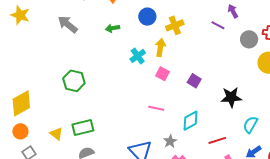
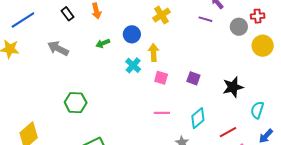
blue circle: (147, 17) -> (132, 34), moved
yellow cross: (175, 25) -> (162, 15), moved

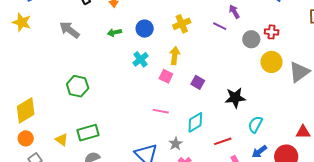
yellow cross: (162, 15) -> (182, 24), moved
yellow arrow: (154, 53) -> (175, 56), moved

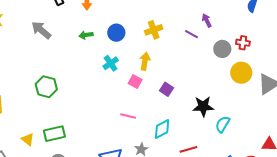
cyan semicircle: (255, 124) -> (223, 124), moved

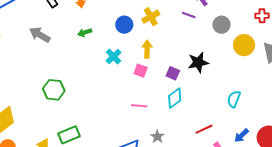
blue circle: (116, 33) -> (124, 25), moved
red cross: (243, 43) -> (262, 16), moved
black star: (203, 107) -> (198, 62), moved
cyan diamond: (162, 129) -> (175, 98), moved

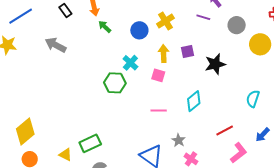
green arrow: (85, 32) -> (105, 27), moved, turned 64
purple square: (173, 73) -> (187, 51), moved, turned -32
green hexagon: (54, 90) -> (115, 83), moved

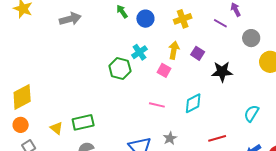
blue circle: (139, 30) -> (145, 19), moved
gray arrow: (56, 45) -> (70, 19), turned 125
purple square: (187, 51) -> (198, 53), turned 32

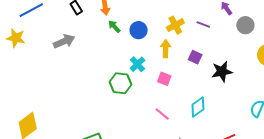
purple line: (220, 23) -> (203, 25), moved
gray circle: (251, 38) -> (245, 25), moved
yellow arrow: (174, 50) -> (166, 49), moved
pink line: (157, 105) -> (162, 114), turned 35

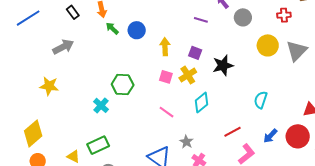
yellow cross: (175, 25) -> (188, 75), moved
yellow star: (16, 38) -> (49, 86), moved
cyan cross: (137, 64) -> (101, 105), moved

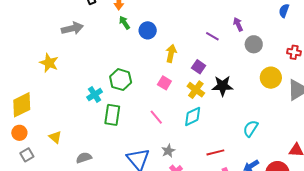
yellow cross: (188, 75) -> (196, 90), moved, turned -36
green rectangle: (98, 145) -> (112, 115), moved, turned -70

